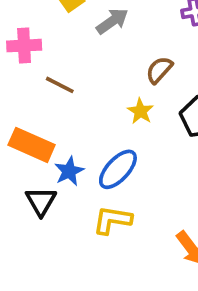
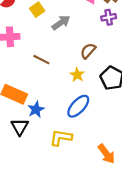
brown line: (60, 85) -> (41, 60), moved
blue ellipse: (118, 169) -> (78, 106), moved

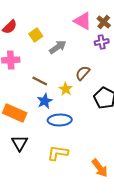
yellow star: (77, 75) -> (66, 89), moved
blue ellipse: (78, 106) -> (60, 120), moved, turned 45
blue star: (36, 109) -> (45, 101), moved

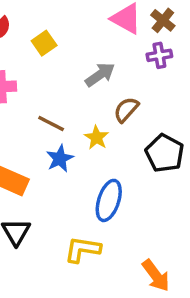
gray arrow: (58, 47) -> (100, 75), moved
blue ellipse: (60, 120) -> (109, 200), moved, turned -70

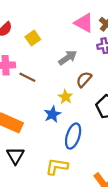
brown line: (51, 124) -> (27, 77), moved
blue star: (60, 158) -> (52, 114), moved

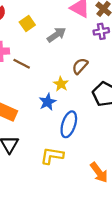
gray arrow: (68, 58) -> (56, 35), moved

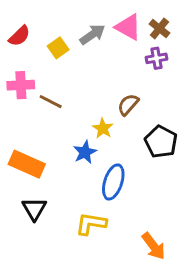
gray arrow: (56, 35) -> (92, 34), moved

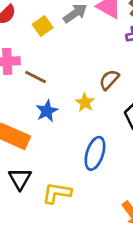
blue star: (85, 152) -> (47, 111), moved
yellow L-shape: (91, 224) -> (57, 193), moved

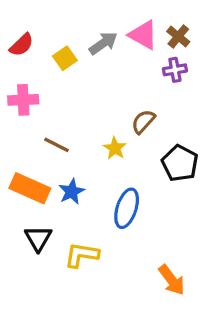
brown line: (36, 77) -> (57, 145), moved
blue star: (47, 111) -> (72, 192), moved

